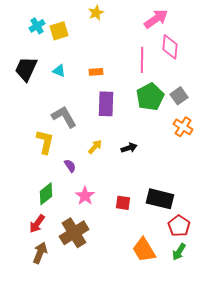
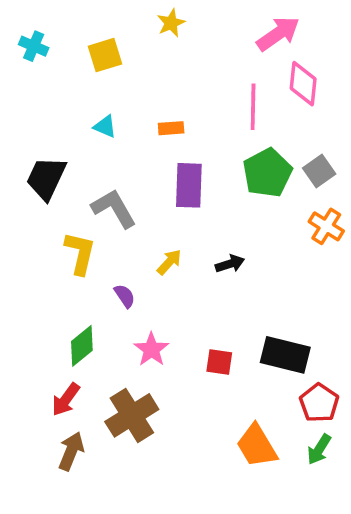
cyan cross: (37, 26) -> (34, 46), moved, turned -35
black trapezoid: (26, 69) -> (46, 178), moved

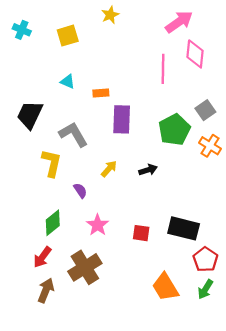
orange rectangle: (171, 128) -> (101, 93), moved
green pentagon: (267, 173) -> (174, 130), moved

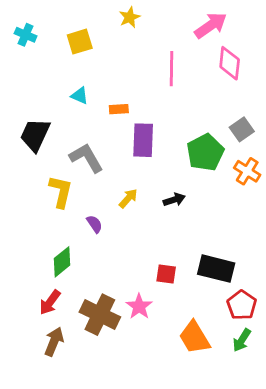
pink line: (163, 69) -> (172, 69), moved
pink star: (98, 225) -> (139, 306), moved
brown cross: (85, 267) -> (100, 315), turned -32

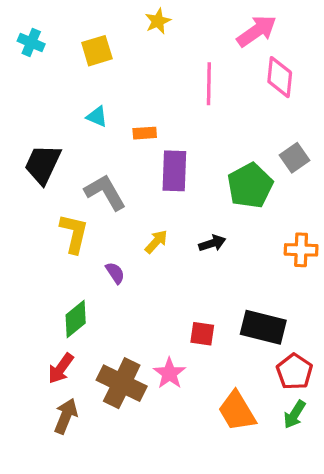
orange cross: (247, 171) -> (301, 250), moved, turned -30

